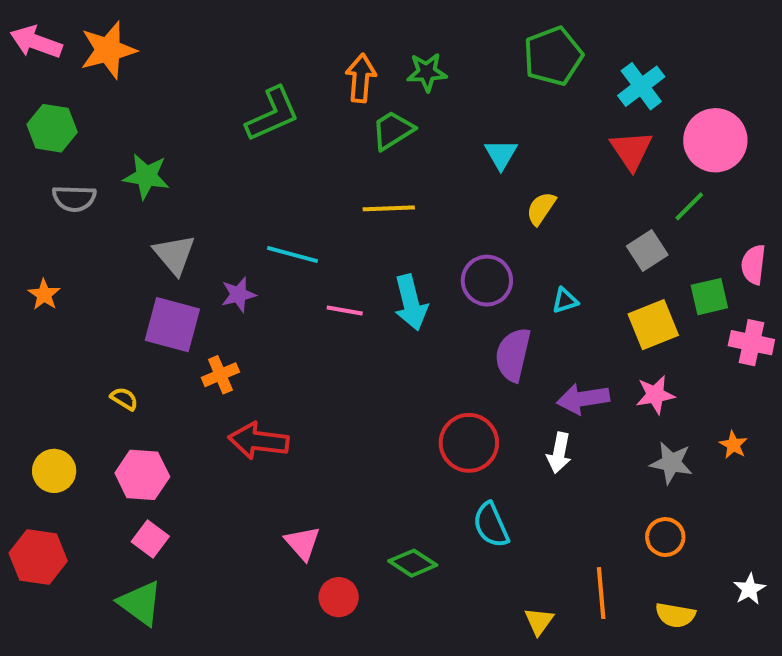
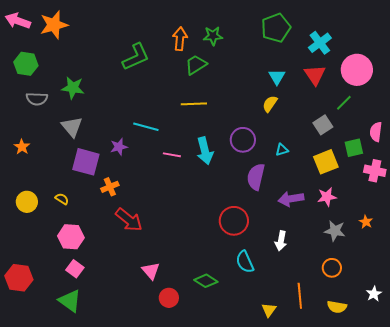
cyan triangle: (501, 154) -> (277, 77), moved
gray triangle: (174, 254) -> (72, 127), moved
red arrow: (258, 441) -> (129, 220), turned -148
white arrow: (559, 453) -> (281, 241), moved
yellow circle: (54, 471) -> (27, 202), moved

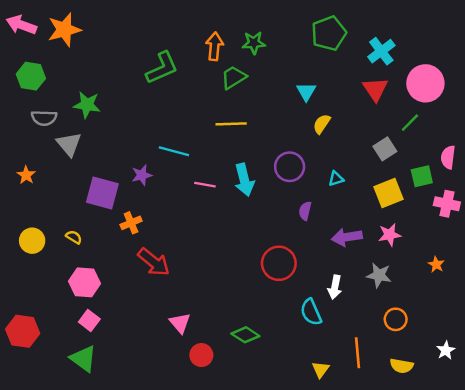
cyan triangle: (277, 77) -> (306, 92), moved
gray triangle: (72, 127) -> (69, 144), moved
purple semicircle: (256, 177) -> (305, 211), size x0.6
gray star: (335, 231) -> (379, 275), moved
cyan semicircle: (245, 262) -> (311, 312), moved

